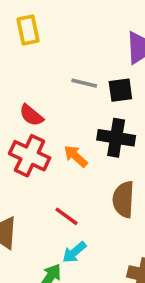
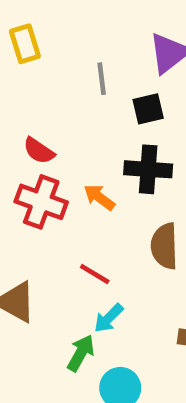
gray line: (84, 83) -> (102, 79), moved, turned 75

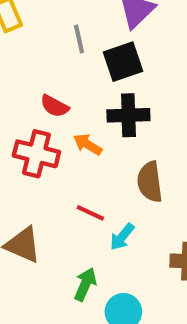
black square: (148, 109) -> (123, 62), size x1.4
red semicircle: (39, 151) -> (55, 106), moved
cyan arrow: (109, 318) -> (122, 237), moved

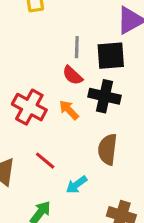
gray line: (79, 39) -> (77, 47), moved
red semicircle: (55, 106) -> (73, 75), moved
red line: (90, 213) -> (45, 161), moved

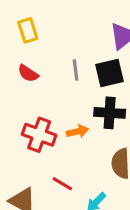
red semicircle: (73, 75) -> (28, 73), moved
orange arrow: (69, 110) -> (77, 131), turned 130

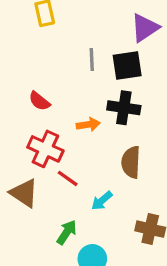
red semicircle: (28, 73) -> (39, 101), moved
red cross: (39, 135) -> (45, 149), moved

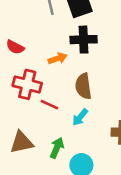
brown semicircle: (131, 162) -> (83, 86), moved
brown triangle: (24, 193) -> (22, 142), moved, turned -35

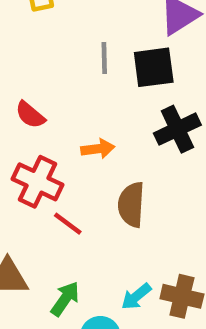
black cross: (84, 40) -> (177, 129), moved, turned -35
cyan arrow: (80, 117) -> (136, 297), moved

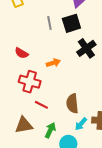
brown semicircle: (131, 205) -> (72, 104), moved
red line: (68, 224) -> (41, 105), moved

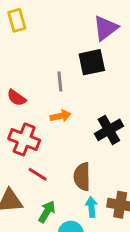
gray line: (49, 23) -> (60, 82), moved
black cross: (86, 48) -> (109, 130), moved
cyan arrow: (81, 124) -> (91, 207), turned 128

